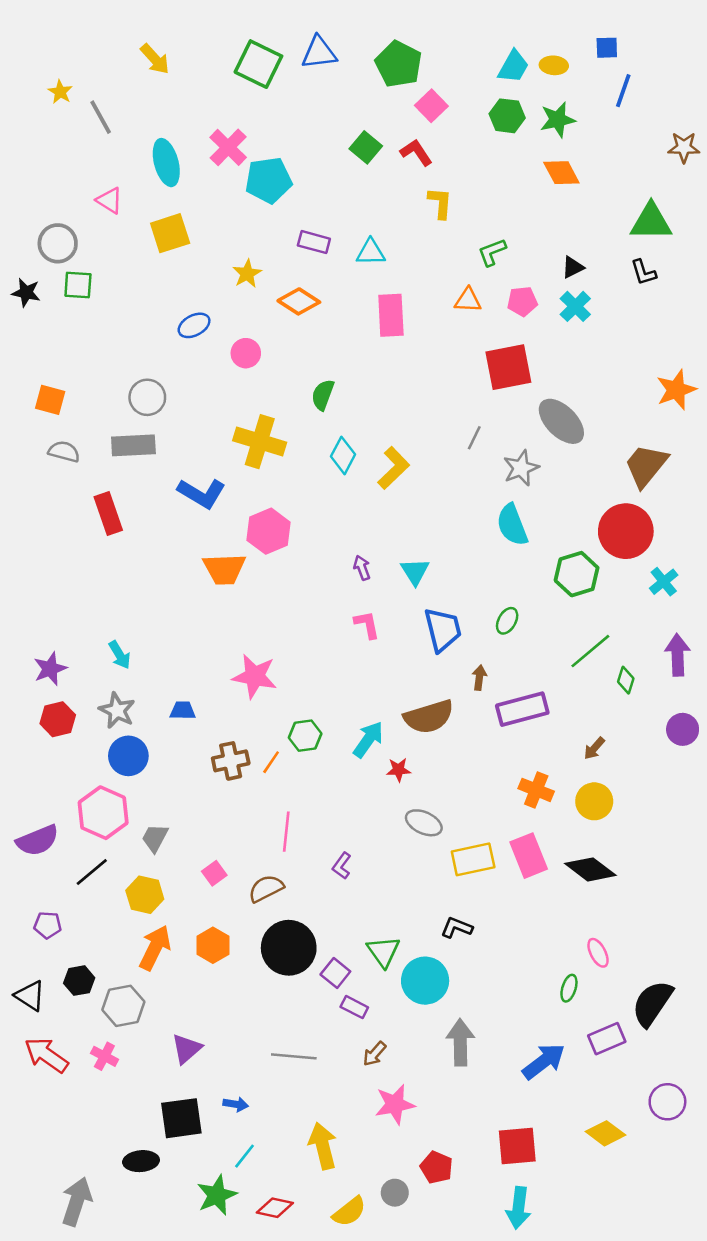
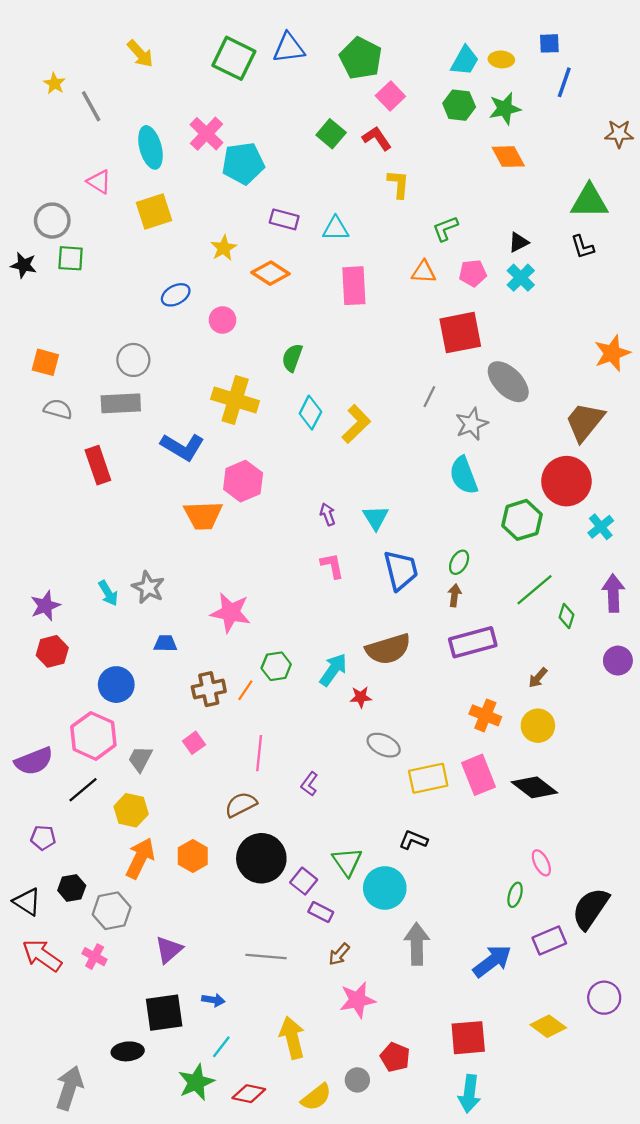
brown arrow: (479, 678) -> (454, 595), moved
gray star: (117, 710) -> (148, 587), moved
pink square: (214, 873) -> (194, 743), moved

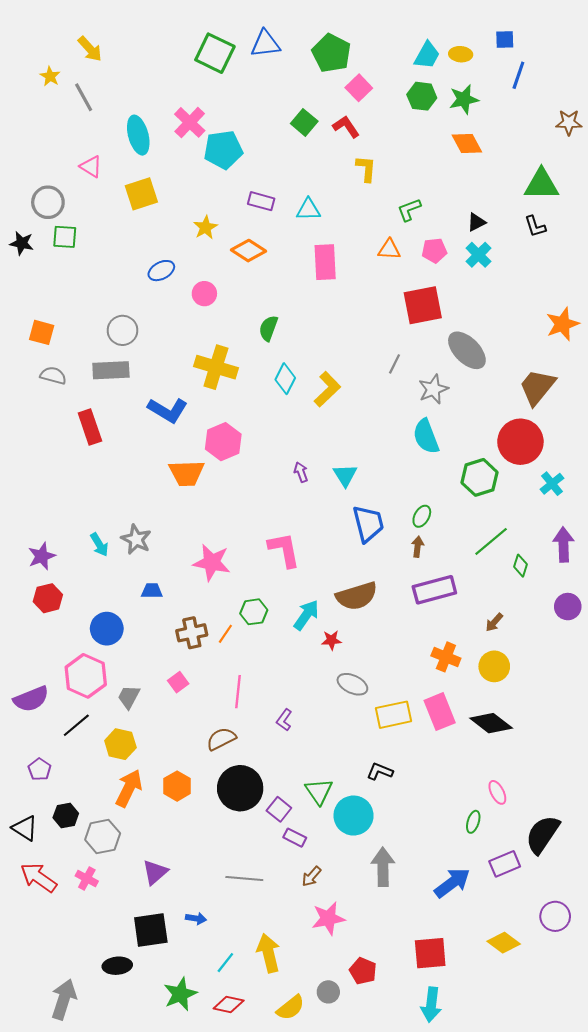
yellow arrow: (140, 54) -> (90, 49), moved
pink L-shape: (332, 566) -> (284, 550), moved, size x1.5
purple pentagon: (43, 838) -> (40, 769), turned 30
cyan line: (221, 1047) -> (225, 963), moved

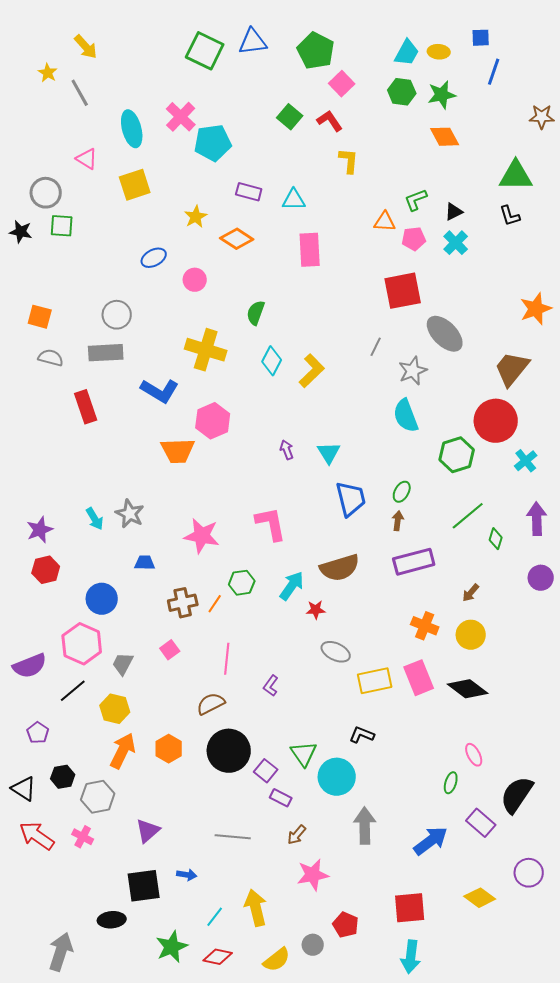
green L-shape: (409, 210) -> (416, 200), moved
orange triangle: (389, 250) -> (385, 222), moved
purple rectangle: (505, 864) -> (481, 823), turned 64

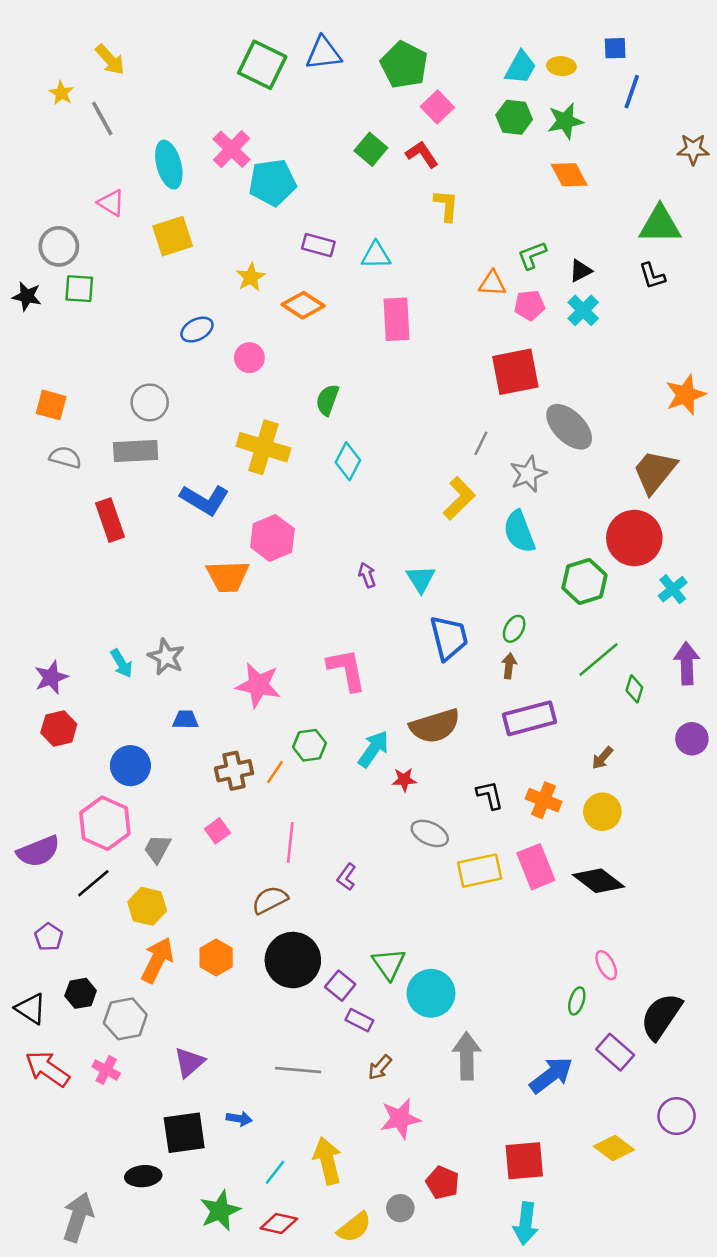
yellow L-shape: (312, 371) -> (459, 498), moved
black L-shape: (362, 735) -> (490, 795), moved, turned 55

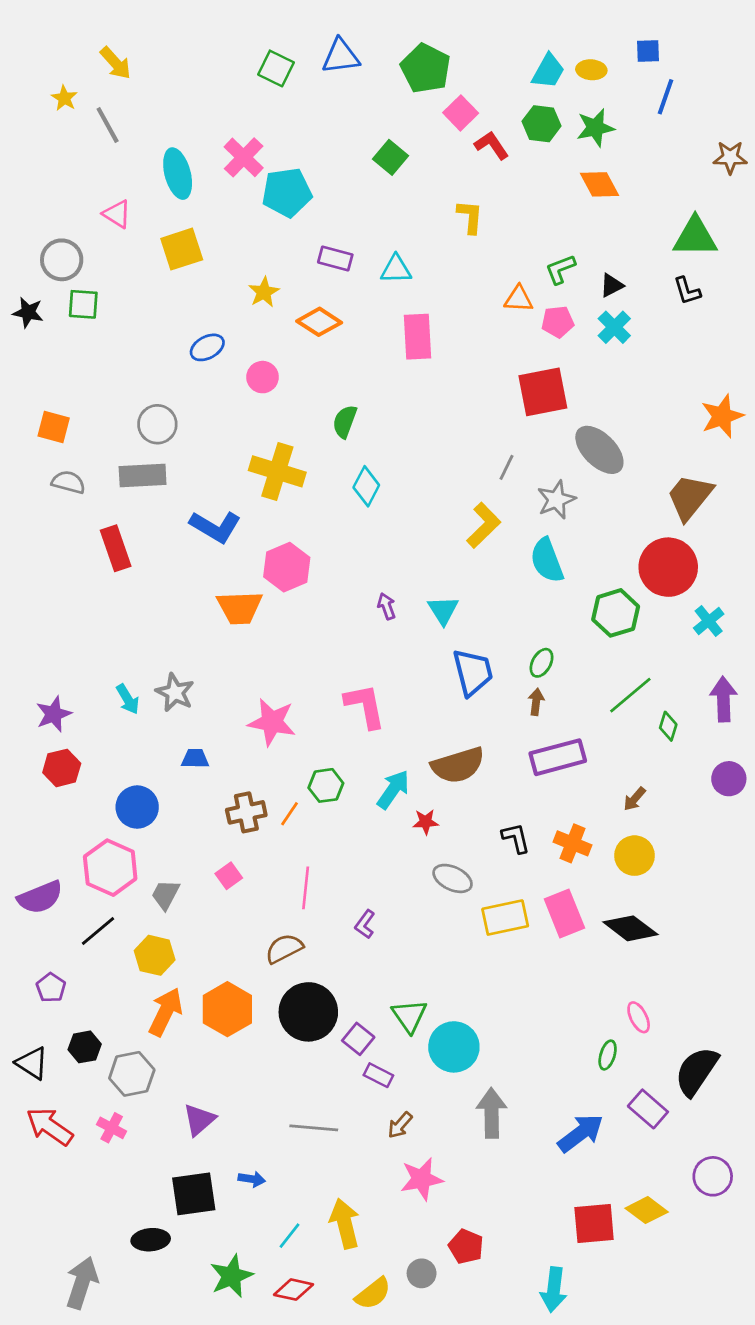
green square: (262, 65) -> (276, 68), size x0.7
red L-shape: (422, 154) -> (492, 145), moved
orange hexagon: (216, 957) -> (227, 1009), size x1.4
red square: (524, 1161) -> (594, 1223), moved

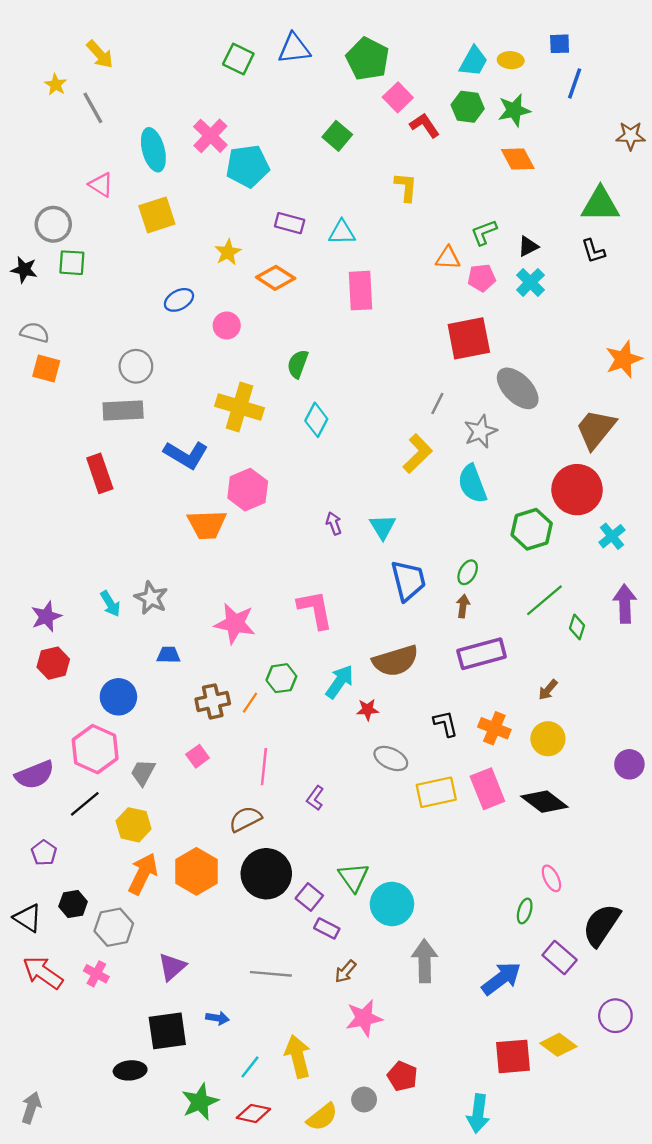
gray semicircle: (68, 482) -> (35, 333), moved
purple circle: (729, 779) -> (629, 764), moved
gray arrow: (82, 1283) -> (31, 1108), moved, size x0.7

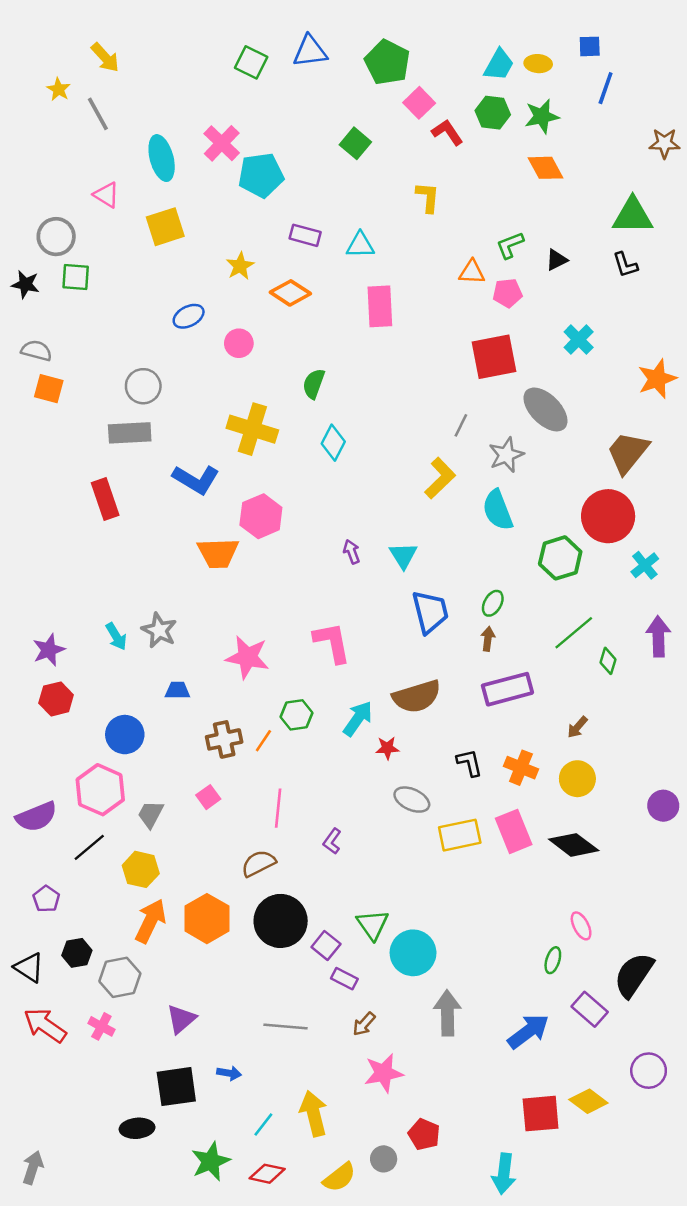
cyan cross: (530, 282) -> (579, 340), moved

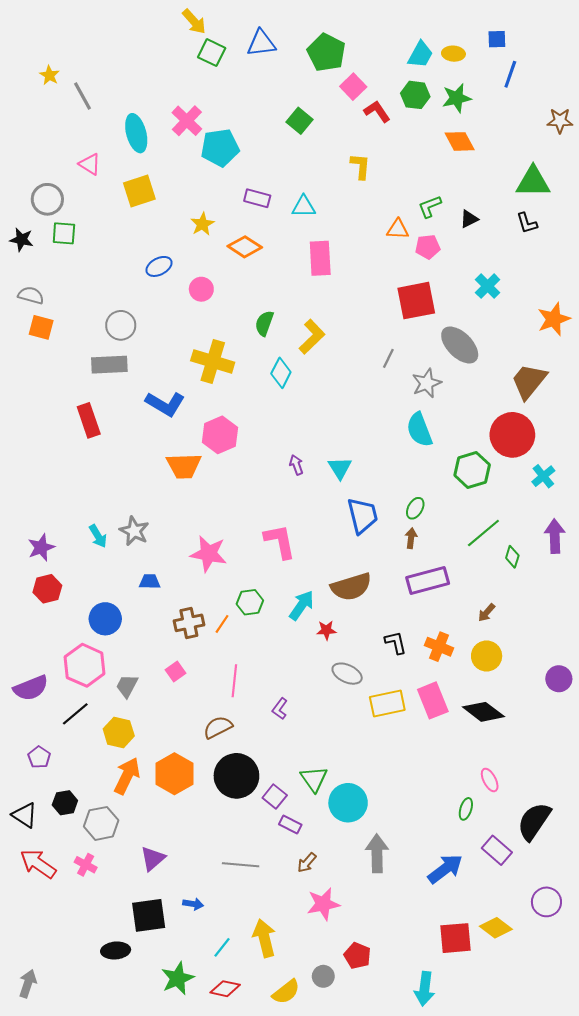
yellow arrow: (105, 57) -> (194, 22), moved
yellow L-shape: (440, 478) -> (312, 337), moved

